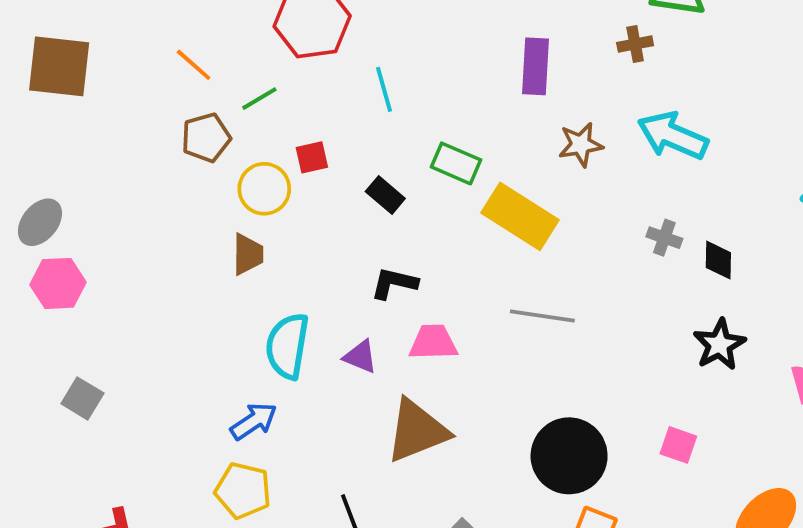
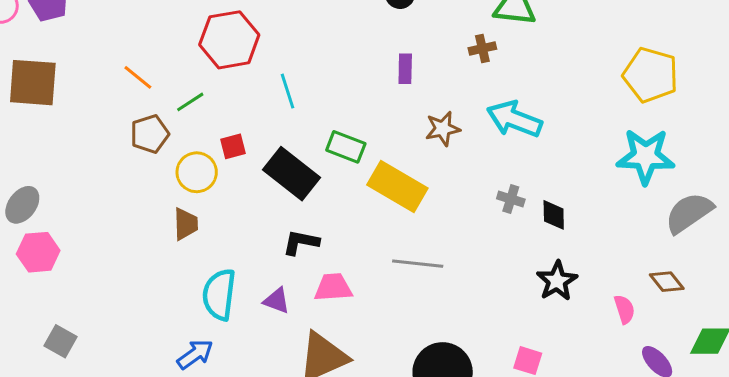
purple rectangle: (535, 66) -> (405, 69), size x0.7
black rectangle: (385, 195) -> (291, 174), size x1.8

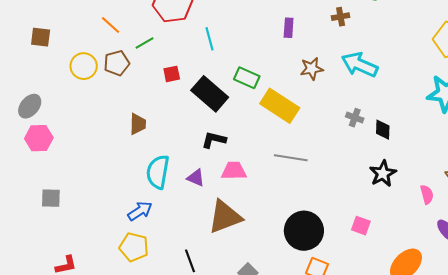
brown square: (33, 83) -> (41, 37), moved, size x0.6
yellow circle: (197, 172) -> (84, 66), moved
gray square: (61, 341) -> (51, 198), turned -30

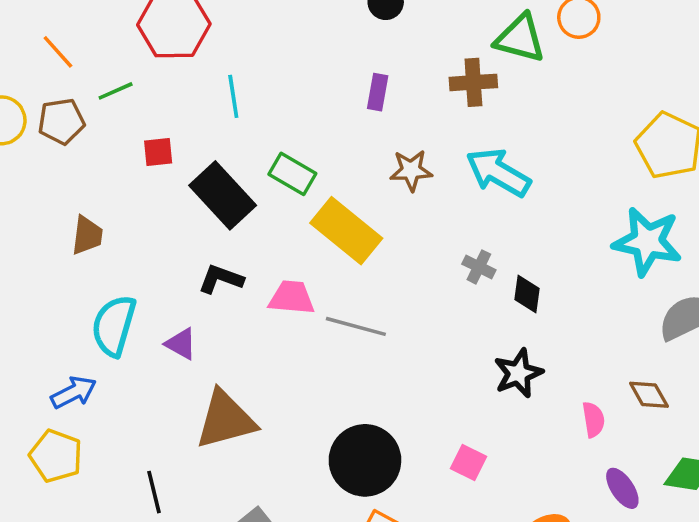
brown cross: (341, 17) -> (473, 82), size x1.4
pink trapezoid: (234, 171) -> (292, 298), moved

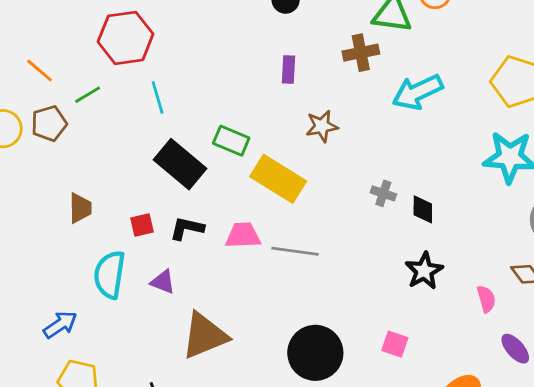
cyan line: (233, 96) -> (158, 97), moved
red square: (158, 152) -> (142, 225), moved
cyan arrow: (498, 173) -> (418, 92), moved, turned -48
blue arrow: (74, 392) -> (60, 325), moved

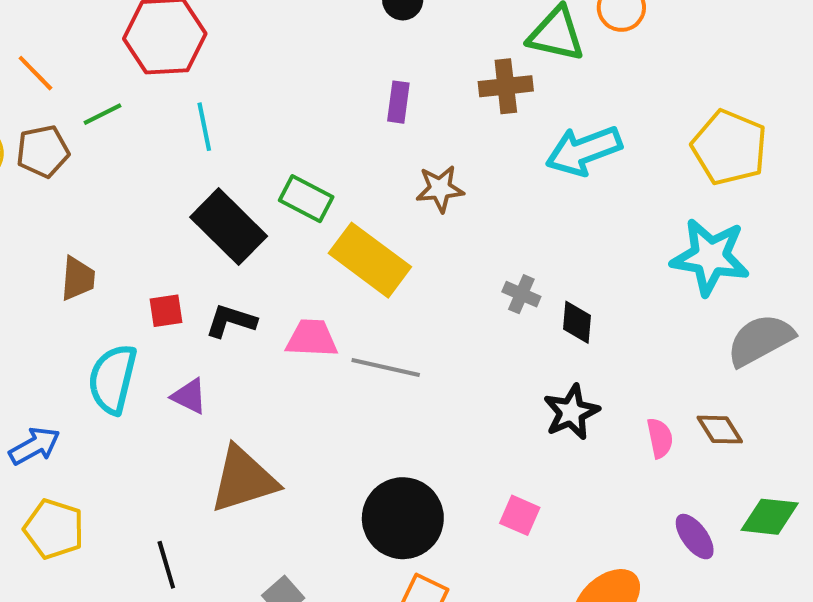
pink semicircle: (486, 299) -> (660, 438), moved

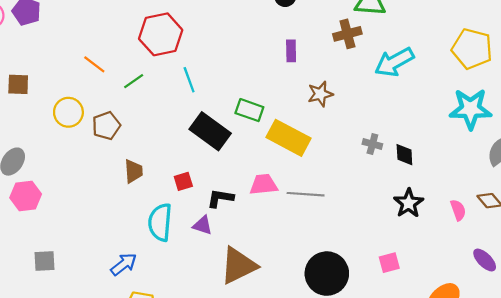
brown pentagon: (43, 151) -> (106, 126), moved
black L-shape: (231, 321) -> (220, 198), moved
pink square: (520, 515) -> (389, 263), turned -30

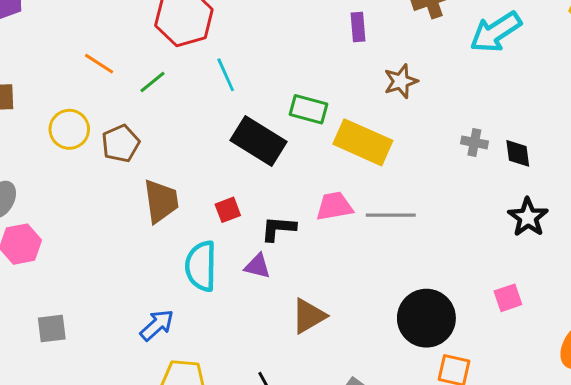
brown trapezoid: (133, 171) -> (161, 201), size x1.4
brown triangle: (238, 266) -> (309, 316), size x0.7

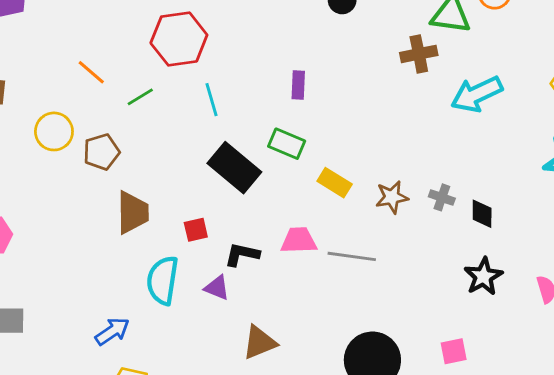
purple rectangle: (358, 27) -> (298, 85), moved
brown star: (401, 81) -> (392, 197), moved
yellow rectangle: (363, 142) -> (335, 183), size x0.6

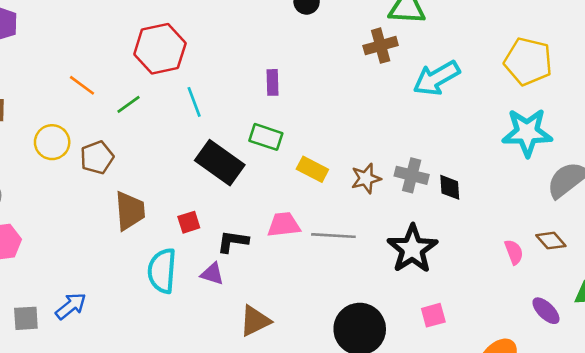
gray cross: (442, 197) -> (412, 175), size x1.4
black star: (483, 276) -> (412, 249), moved, size x1.4
blue arrow: (112, 331) -> (71, 306), moved

